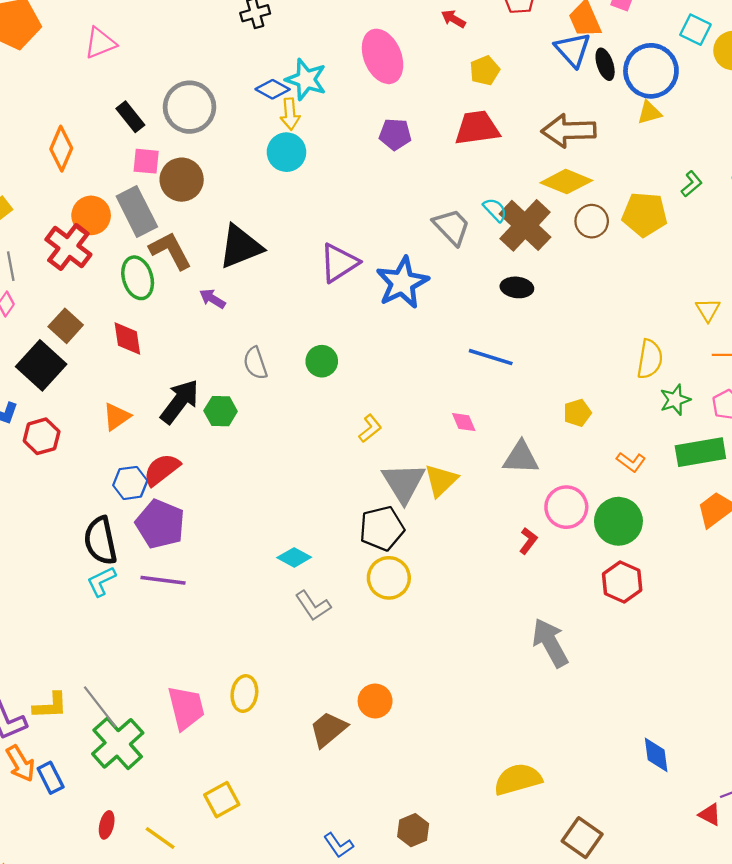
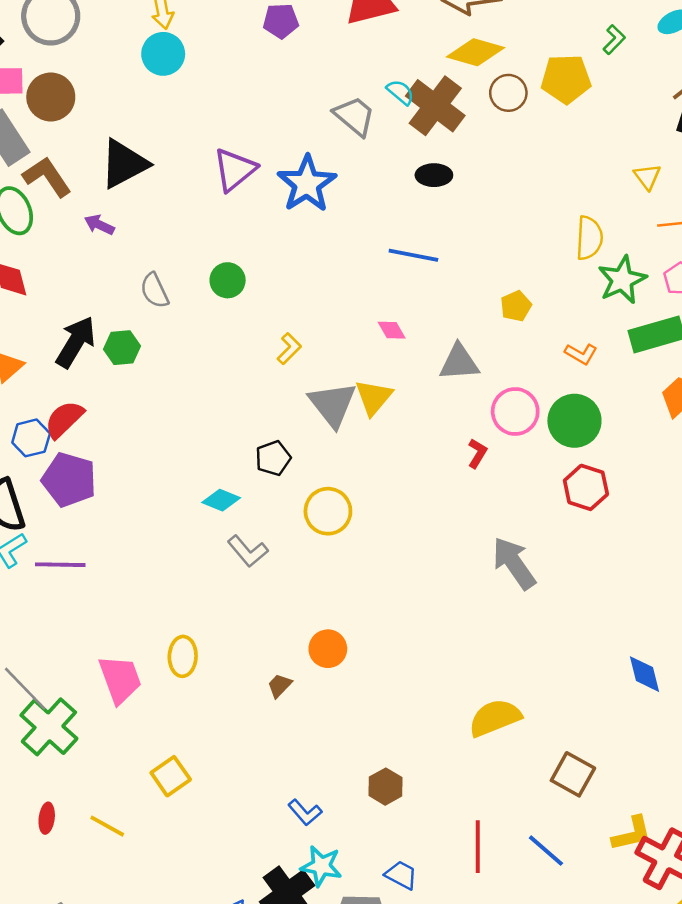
green star: (675, 400) -> (622, 280), size x1.4
black pentagon: (382, 528) -> (273, 458), moved, size x0.7
purple line: (163, 580) -> (60, 565), moved
brown trapezoid: (328, 729) -> (280, 686), size x0.6

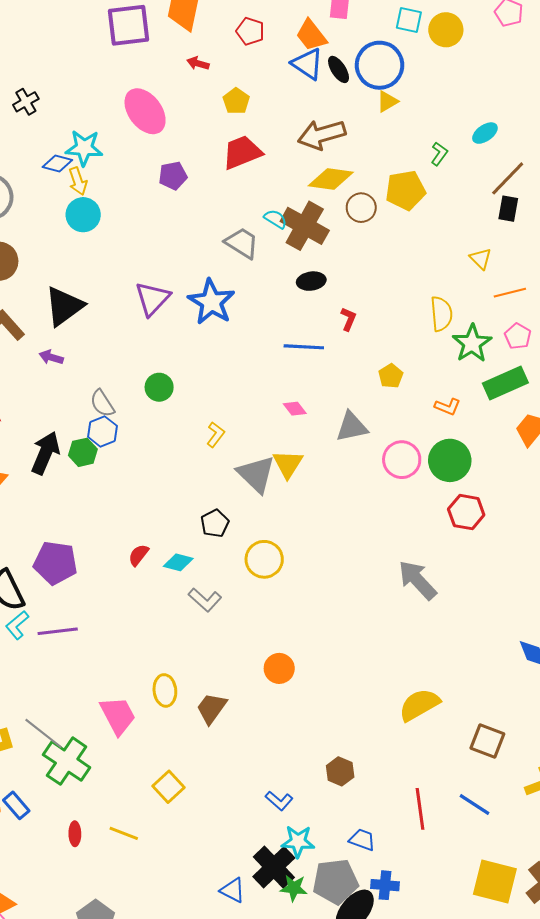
red semicircle: (64, 419) -> (138, 555), moved, size x0.7
blue hexagon: (31, 438) -> (102, 431), moved
red L-shape: (477, 453) -> (348, 319), moved
brown trapezoid: (280, 686) -> (211, 708), moved, size x1.6

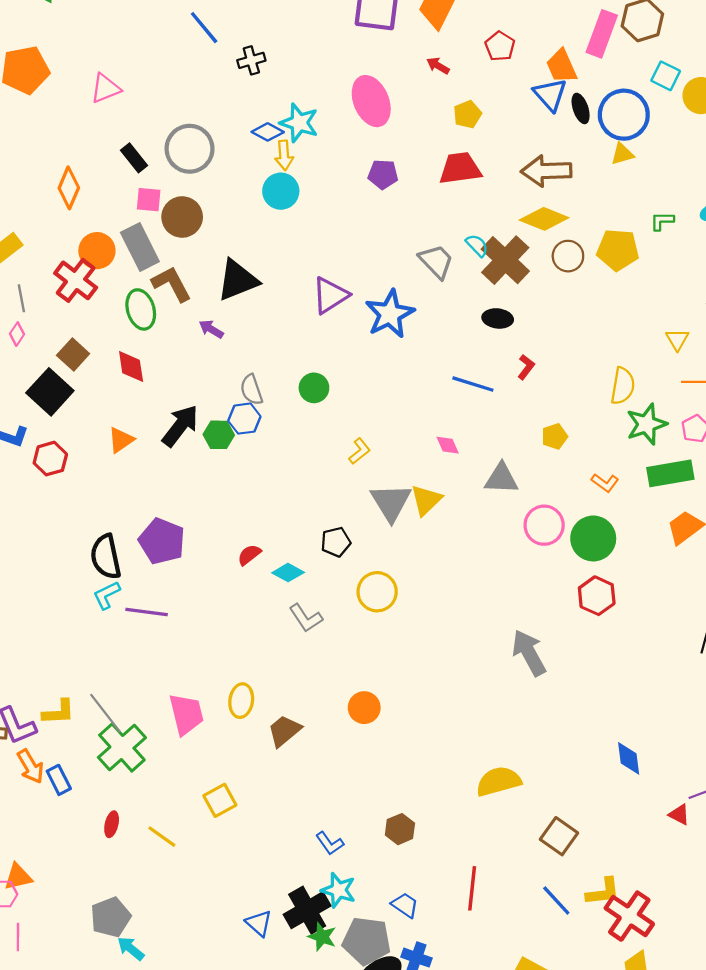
green L-shape: (439, 154) -> (662, 221), turned -140
blue line: (474, 805) -> (556, 900), moved

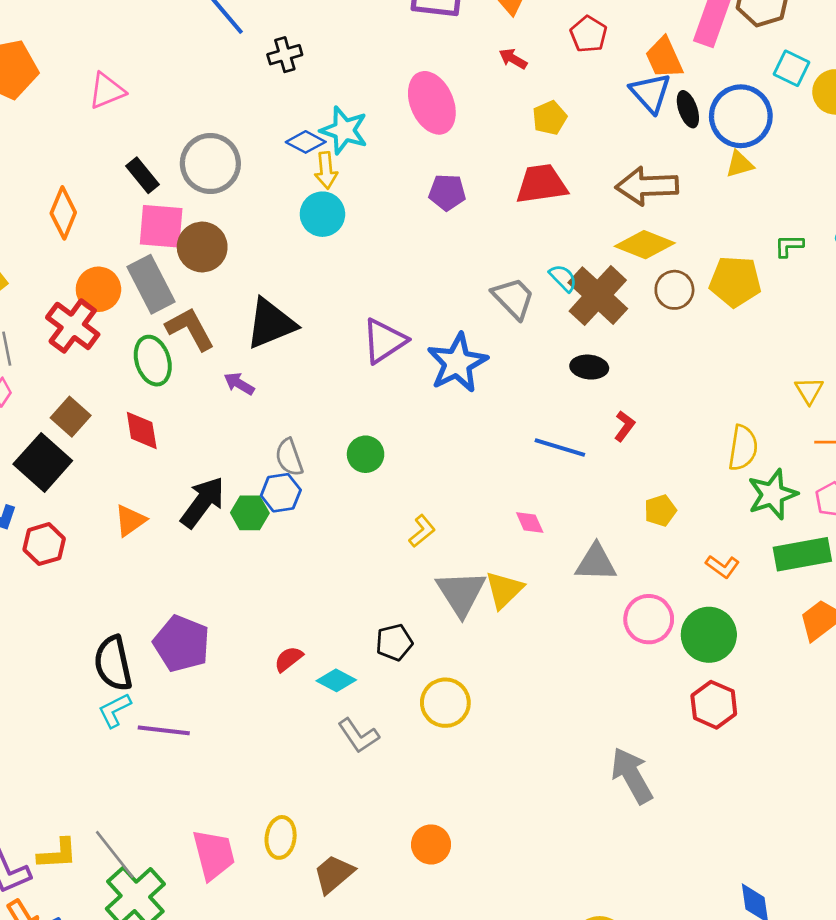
pink square: (149, 200) -> (161, 226), size x1.5

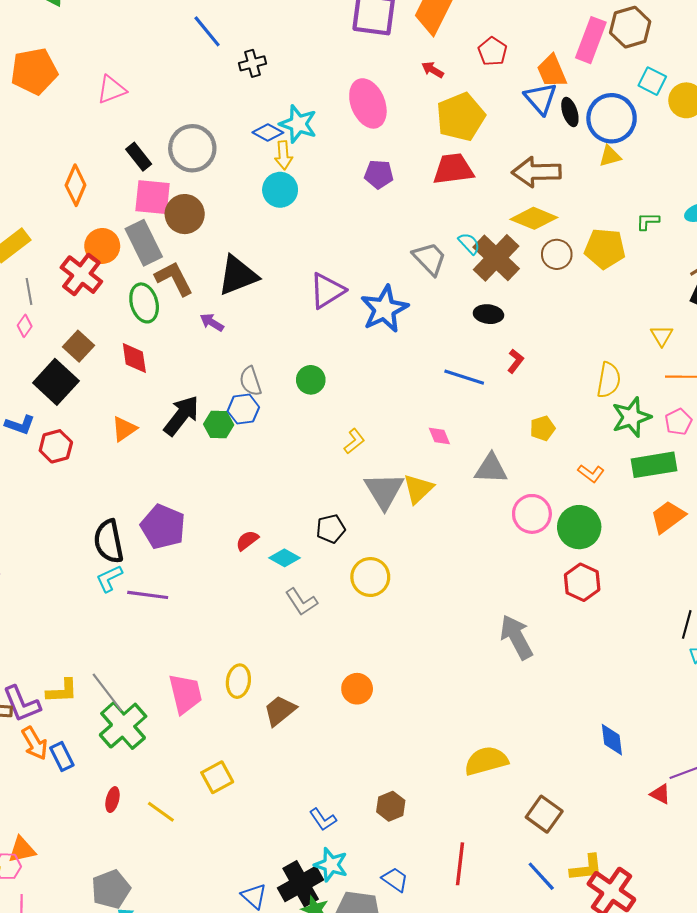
yellow pentagon: (550, 118) -> (461, 117), size x1.8

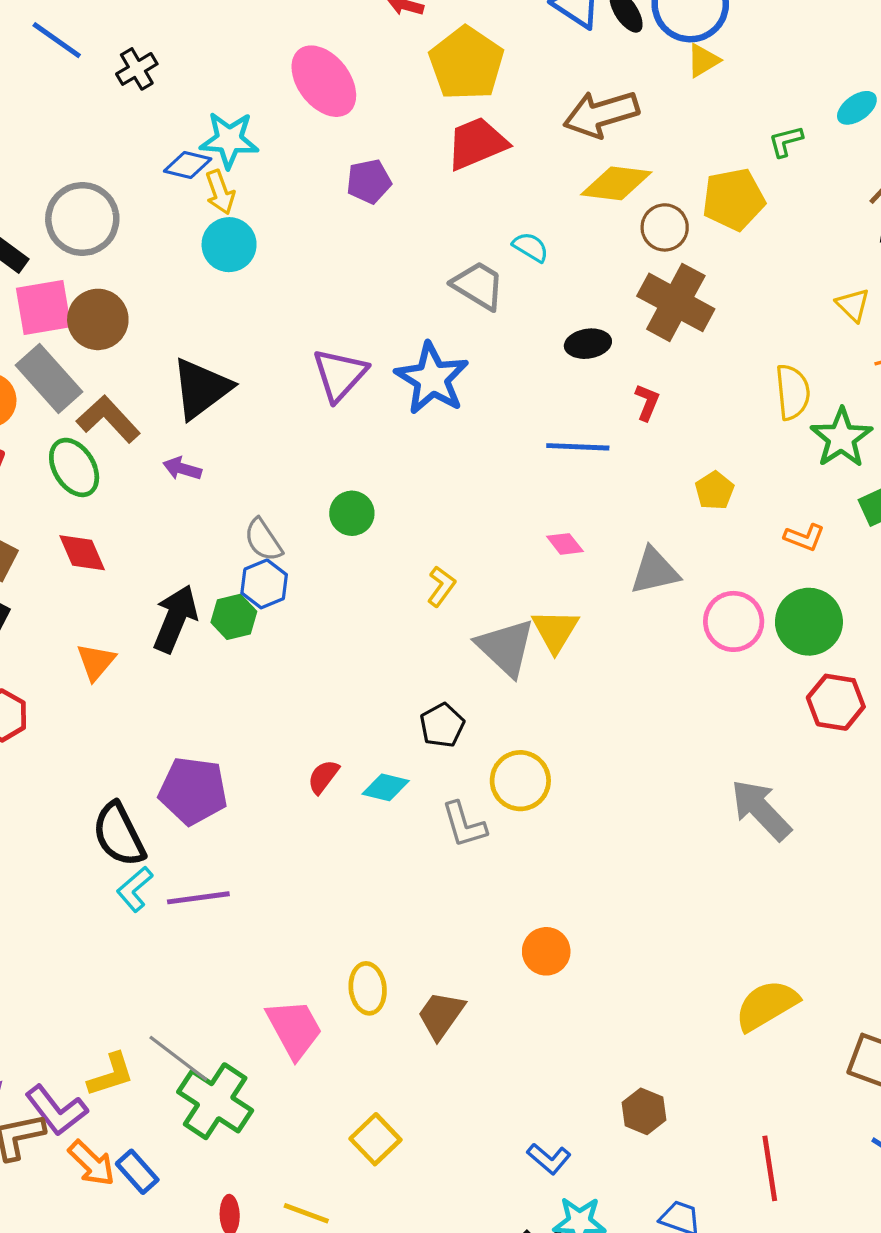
brown cross: (496, 258) -> (676, 302), moved
gray L-shape: (301, 602) -> (464, 825), moved, turned 32

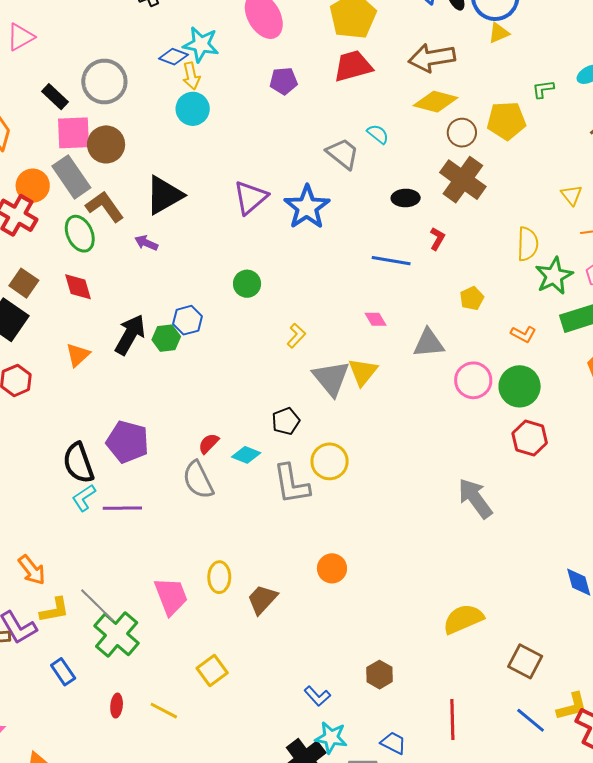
gray semicircle: (263, 540) -> (198, 480), moved, size x1.4
gray L-shape: (464, 825) -> (291, 484), size x1.4
orange arrow: (92, 1163) -> (32, 570), moved

